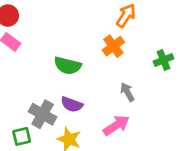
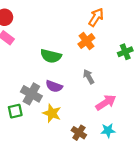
gray arrow: (127, 92) -> (89, 77), moved
pink arrow: (116, 125) -> (106, 102), moved

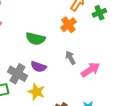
green cross: (125, 52) -> (99, 13), moved
pink arrow: (106, 102) -> (90, 70), moved

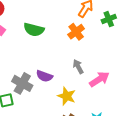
green semicircle: (35, 39) -> (34, 30), moved
yellow star: (36, 92) -> (67, 96), moved

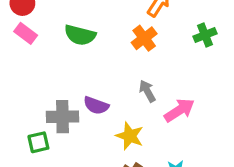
green cross: (109, 19) -> (205, 35), moved
gray cross: (22, 83) -> (62, 117), turned -30

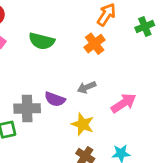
green cross: (205, 35) -> (145, 26), moved
gray arrow: (147, 91) -> (87, 87), moved, turned -84

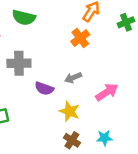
green semicircle: (42, 41) -> (24, 18), moved
gray cross: (27, 108) -> (19, 63), moved

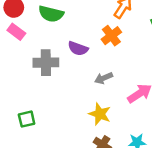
purple semicircle: (44, 89) -> (78, 48), moved

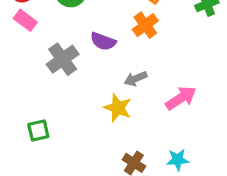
gray cross: (46, 63) -> (63, 59), turned -35
yellow star: (100, 114) -> (118, 108), moved

